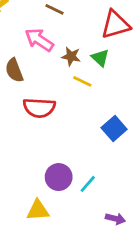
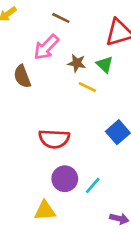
pink arrow: (39, 40) -> (46, 47), turned -80
red semicircle: (39, 108) -> (54, 139), moved

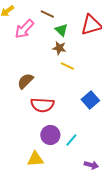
pink arrow: (46, 47) -> (24, 29), moved
green triangle: (105, 64) -> (61, 30), moved
brown semicircle: (22, 76) -> (25, 81), moved, turned 66

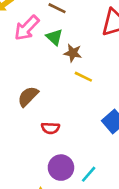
green triangle: (61, 30) -> (54, 37), moved
red semicircle: (42, 105) -> (50, 128), size x0.6

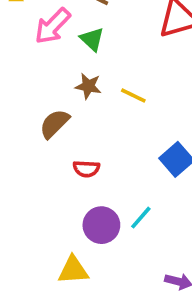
brown star: (73, 53) -> (88, 86), moved
cyan line: (89, 174) -> (141, 218), moved

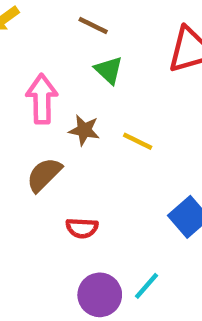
pink arrow: (53, 26) -> (42, 99), moved, turned 135
green triangle: (92, 39) -> (109, 70), moved

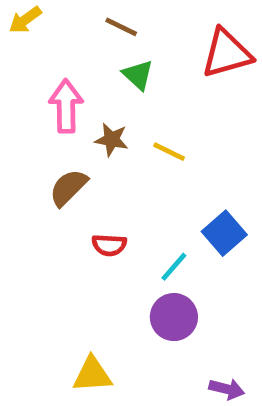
cyan line: (146, 286) -> (174, 267), moved
purple circle: (100, 295) -> (174, 317), moved

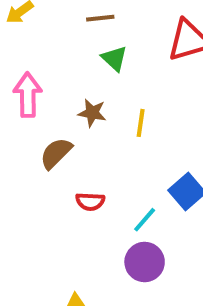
brown line: (121, 27) -> (100, 18), turned -32
pink arrow: (66, 106) -> (28, 95), moved
yellow line: (169, 152) -> (141, 123), turned 72

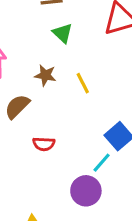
yellow line: (141, 123) -> (83, 83), turned -35
cyan line: (145, 220) -> (102, 163), moved

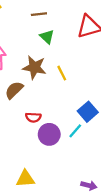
brown star: (45, 75) -> (34, 67), size x1.5
purple circle: (86, 191) -> (49, 134), moved

